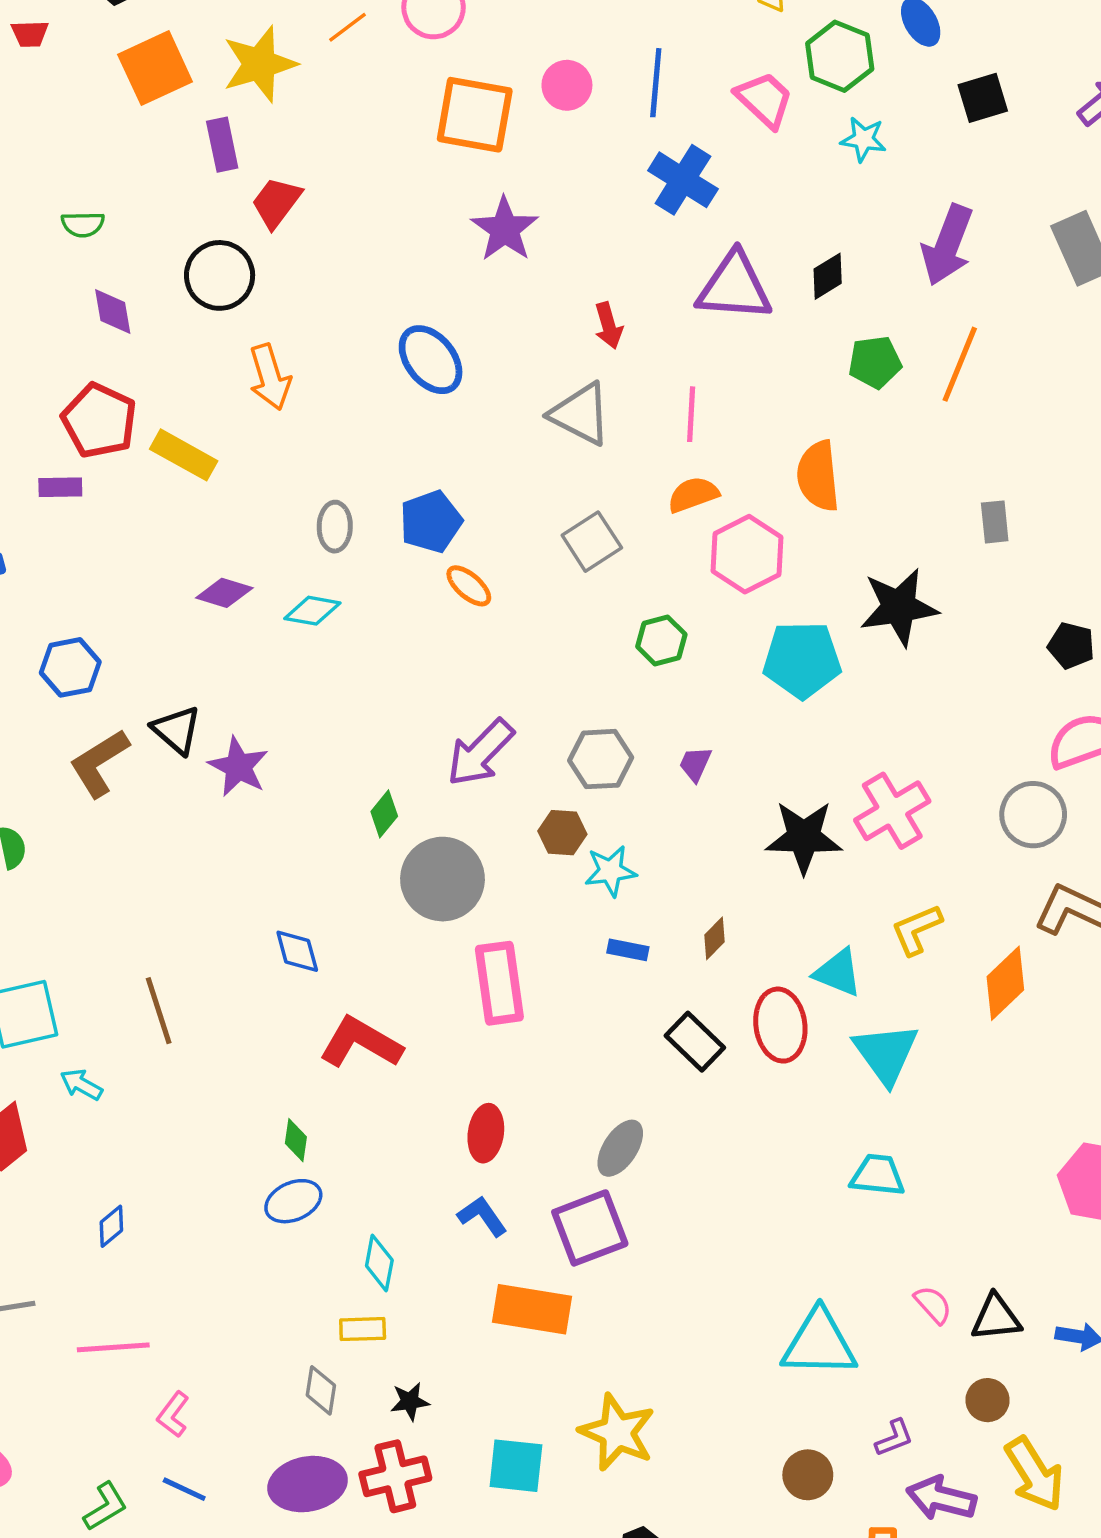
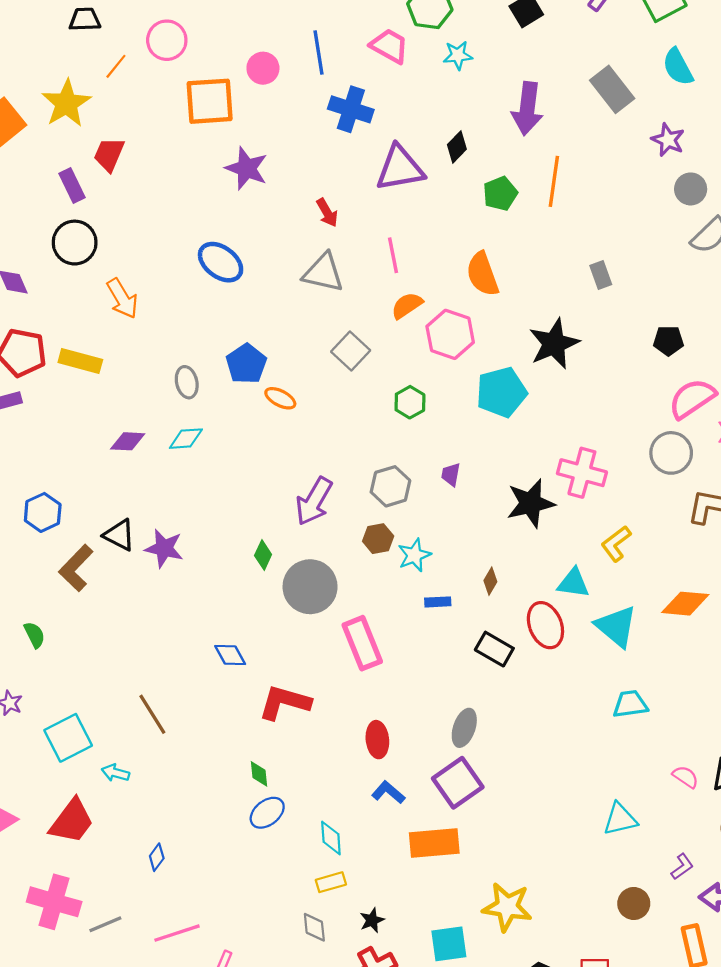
purple rectangle: (222, 145) -> (72, 185), moved
red trapezoid: (276, 202) -> (109, 154), moved
pink cross: (892, 811) -> (582, 473), turned -30
orange diamond: (1005, 983) -> (685, 604), moved, turned 63
cyan triangle: (819, 1343) -> (620, 819), size x0.7

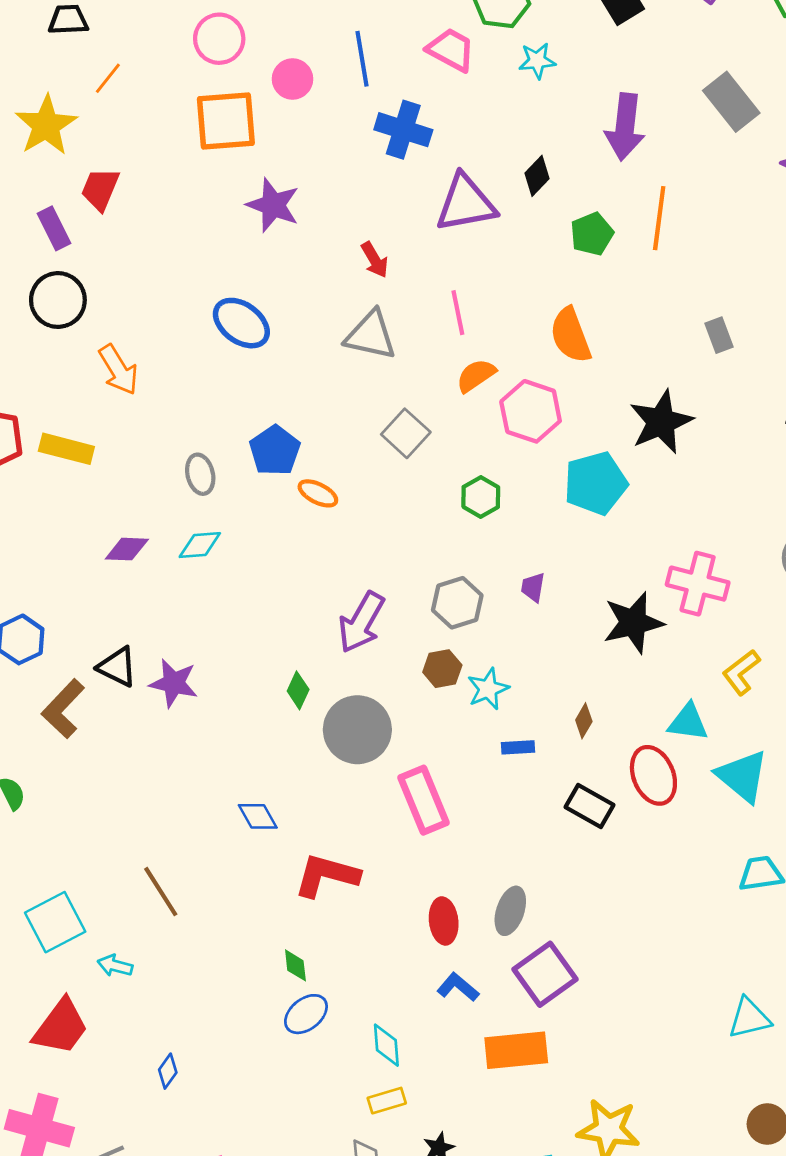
pink circle: (167, 40) -> (219, 39), moved
gray ellipse: (464, 728) -> (510, 911), moved

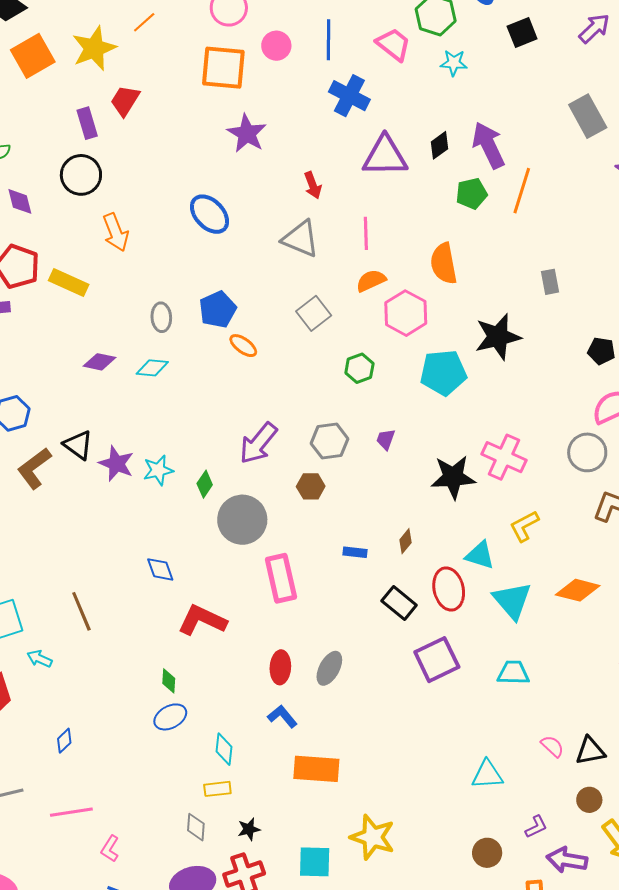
purple arrow: (625, 127) -> (488, 145), moved, turned 138
cyan star: (488, 689) -> (158, 470), moved
purple square: (545, 974) -> (437, 660), moved

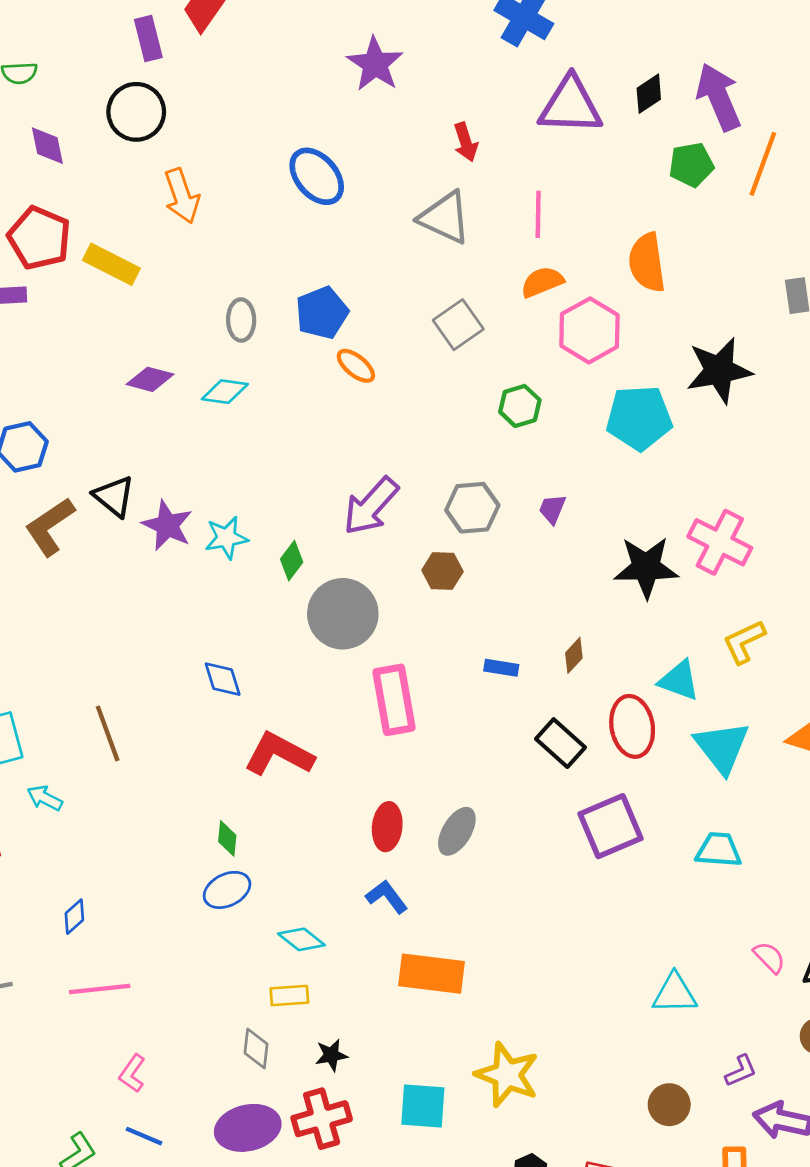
cyan diamond: (224, 749) -> (301, 939), turned -60
pink line: (71, 812) -> (100, 989), moved

